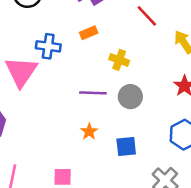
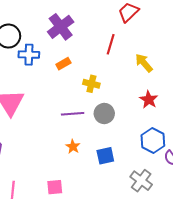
red line: (147, 16) -> (111, 44), turned 66
blue cross: (48, 46) -> (29, 55), moved

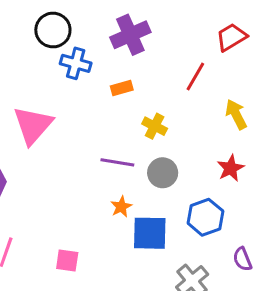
blue hexagon: (153, 141) -> (205, 217), moved
orange star: (73, 147) -> (121, 207), moved
blue square: (105, 156) -> (150, 233), size x1.4

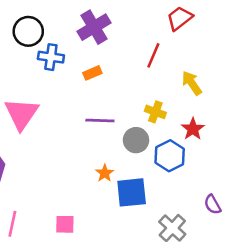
yellow cross: (155, 126) -> (155, 112), moved
purple line: (117, 162) -> (100, 120), moved
blue hexagon: (205, 217) -> (170, 156), moved

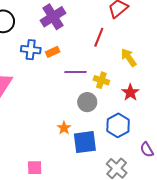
blue cross: (51, 57) -> (31, 50), moved
purple line: (100, 120) -> (75, 72), moved
blue hexagon: (170, 156) -> (118, 125), moved

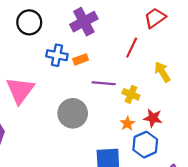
red star: (130, 92) -> (153, 118), moved, turned -30
gray circle: (87, 102) -> (73, 113), moved, size x1.4
orange star: (64, 128) -> (127, 123), moved

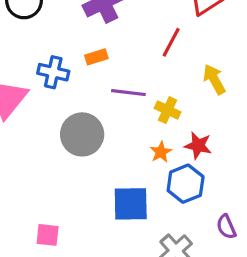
blue cross: (57, 55) -> (53, 72), moved

